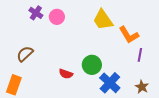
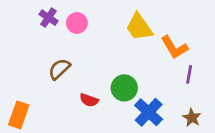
brown semicircle: (25, 54) -> (59, 69), moved

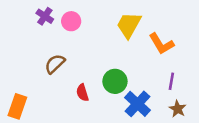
yellow trapezoid: (139, 27) -> (129, 25), turned 64
purple line: (189, 74) -> (171, 81), moved
red semicircle: (89, 100) -> (82, 93), turned 54

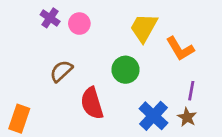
green circle: (115, 81) -> (125, 70), moved
red semicircle: (82, 93) -> (92, 103), size x1.6
brown star: (178, 109) -> (187, 117), moved

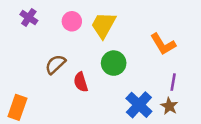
purple cross: (50, 18) -> (29, 17), moved
yellow trapezoid: (144, 28) -> (103, 25), moved
red semicircle: (92, 103) -> (81, 82), moved, size x0.7

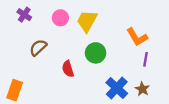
brown semicircle: (55, 64) -> (38, 48), moved
purple line: (173, 82) -> (146, 59), moved

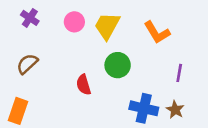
orange L-shape: (137, 37) -> (157, 32), moved
brown semicircle: (38, 48) -> (27, 64), moved
blue cross: (117, 88) -> (144, 108), turned -30

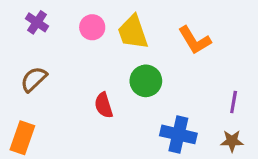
yellow trapezoid: (107, 26) -> (133, 32), turned -48
purple line: (179, 73) -> (234, 102), moved
brown star: (175, 110) -> (232, 141), moved, turned -30

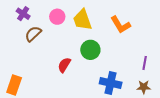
brown semicircle: (34, 79) -> (33, 34), moved
red semicircle: (104, 105) -> (64, 65), turned 49

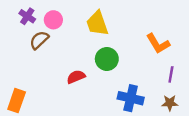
pink circle: (57, 17) -> (53, 20), moved
orange L-shape: (121, 25) -> (158, 44), moved
red semicircle: (64, 65) -> (76, 77), turned 35

